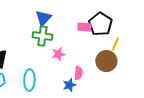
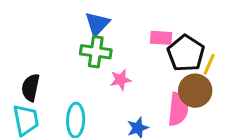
black pentagon: (100, 24) -> (186, 53), moved
pink semicircle: (78, 73) -> (178, 109), moved, size x1.5

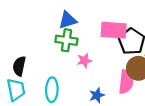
blue triangle: (97, 24) -> (68, 20), turned 30
pink rectangle: (161, 38) -> (114, 30), size x1.6

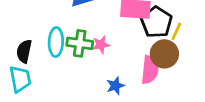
green cross: (66, 40) -> (80, 43), moved
cyan ellipse: (52, 90) -> (56, 42), moved

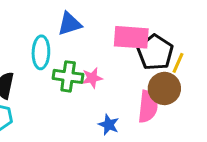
cyan ellipse: (56, 42) -> (41, 52), moved
blue star: (115, 86) -> (109, 125), turned -30

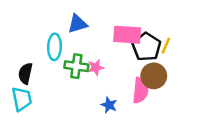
yellow line: (178, 63) -> (166, 46), moved

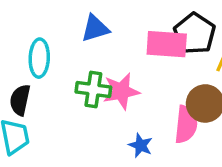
cyan ellipse: (54, 47) -> (39, 58), moved
black pentagon: (147, 47) -> (195, 34), moved
pink star: (96, 67) -> (121, 91), size x1.5

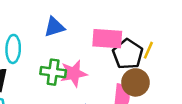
black pentagon: (195, 34) -> (128, 54), moved

